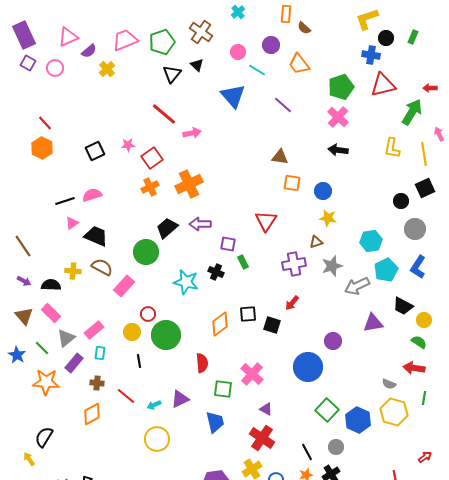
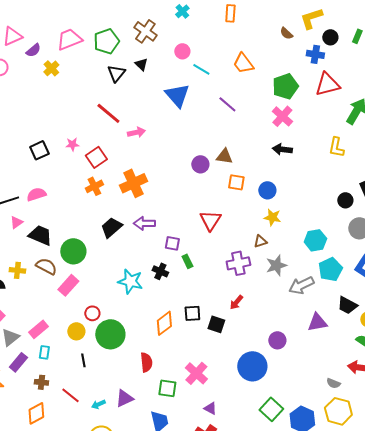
brown semicircle: (304, 28) -> (286, 33), moved
purple circle: (271, 45) -> (200, 164), moved
green circle: (146, 252) -> (73, 251), moved

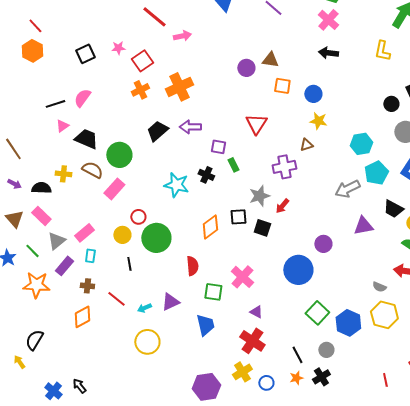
pink semicircle: (36, 194) -> (82, 98), turned -36
gray star: (276, 265) -> (259, 196), moved

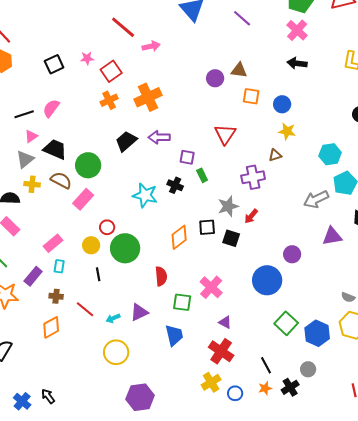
gray triangle: (56, 241) -> (25, 159), moved
gray circle: (326, 350) -> (308, 369), moved
purple hexagon: (206, 387) -> (140, 397), moved

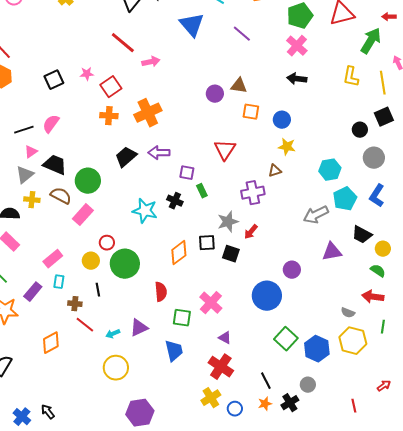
orange cross: (109, 100) -> (109, 116), turned 30
brown cross: (56, 296) -> (75, 304), moved

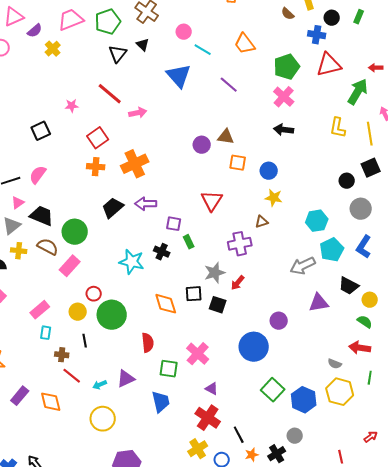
pink star: (87, 74) -> (72, 106), moved
orange diamond: (179, 253) -> (166, 304), turned -70
purple rectangle: (33, 292) -> (20, 396), moved
orange diamond: (51, 343) -> (51, 402), moved, turned -75
black line: (266, 381) -> (239, 435), moved

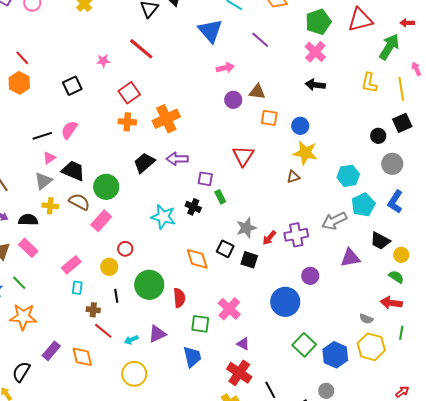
pink arrow: (138, 113) -> (225, 68), moved
yellow star: (274, 198) -> (305, 153), size x1.4
purple cross: (240, 244) -> (296, 235), moved
black square: (194, 294) -> (225, 249), turned 30
green circle: (112, 315) -> (149, 285), moved

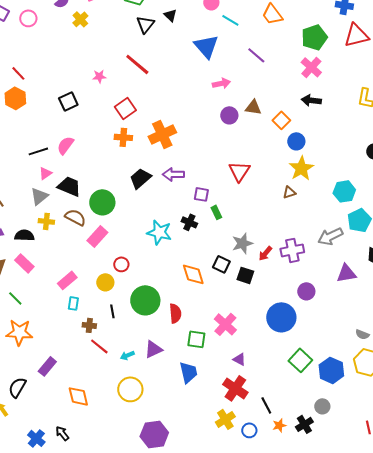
orange square: (269, 118) -> (281, 120), moved, turned 36
yellow star: (305, 153) -> (301, 168), turned 30
orange diamond: (82, 357) -> (78, 396), moved

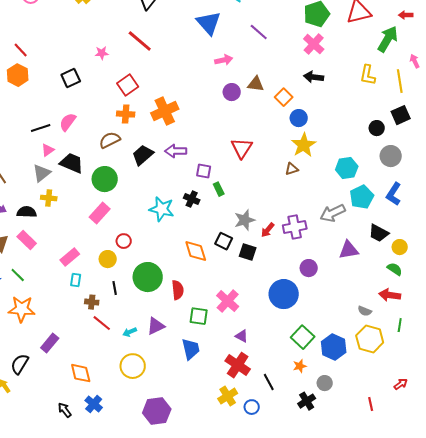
brown semicircle: (75, 217) -> (110, 140), moved, turned -55
orange star: (279, 425) -> (300, 366), moved
blue cross: (36, 438) -> (94, 404), moved

